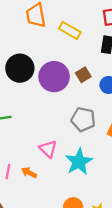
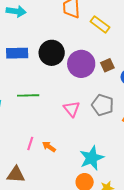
pink triangle: (48, 149) -> (72, 109), moved
cyan star: (79, 162) -> (92, 158), moved

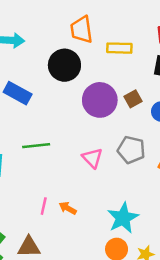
yellow rectangle: (100, 24) -> (119, 48), turned -30
blue rectangle: (17, 53) -> (18, 93), turned 35
black circle: (52, 53) -> (64, 65), moved

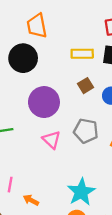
yellow rectangle: (119, 48) -> (82, 54), moved
purple circle: (100, 100) -> (44, 102), moved
orange arrow: (68, 208) -> (31, 200), moved

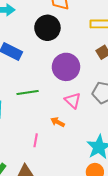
orange arrow: (31, 200) -> (58, 122), moved

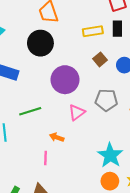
pink triangle: (73, 100) -> (77, 112), turned 48
orange arrow: (58, 122) -> (57, 137), moved

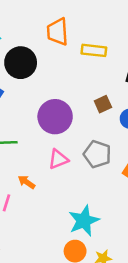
yellow rectangle: (93, 31) -> (94, 50), moved
black circle: (40, 43) -> (21, 63), moved

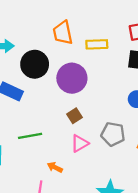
brown square: (103, 104) -> (75, 116), moved
purple circle: (55, 117) -> (72, 78), moved

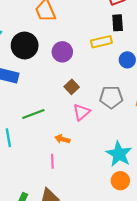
yellow rectangle: (97, 44) -> (101, 42), moved
purple circle: (72, 78) -> (62, 52), size x0.7

